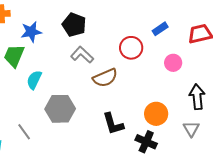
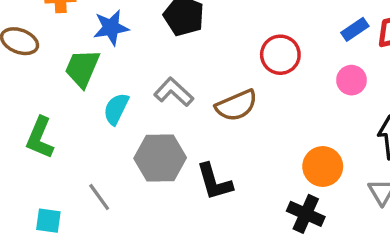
blue rectangle: (160, 29) -> (355, 29), moved
gray L-shape: (82, 55) -> (174, 92), moved
black L-shape: (113, 124) -> (214, 182), moved

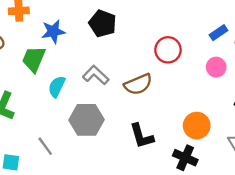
black L-shape: (214, 182) -> (142, 136), moved

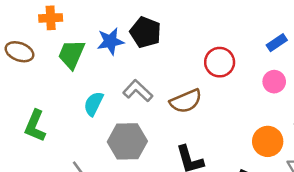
blue star: (53, 31) -> (110, 41), moved
green trapezoid: (34, 59) -> (71, 54), moved
orange circle: (197, 126) -> (268, 141), moved

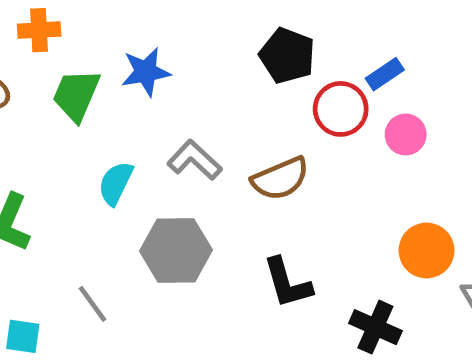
black pentagon: (146, 32) -> (287, 56), moved
blue rectangle: (277, 43) -> (385, 74), moved
pink circle: (274, 82) -> (406, 134), moved

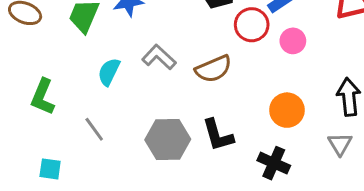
gray hexagon: (176, 250) -> (168, 140), moved
orange circle: (427, 250) -> (287, 110), moved
gray line: (92, 304) -> (94, 129), moved

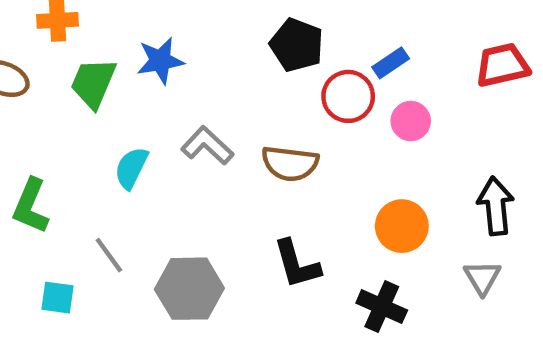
brown semicircle: (213, 69) -> (290, 163), turned 30
gray hexagon: (168, 140) -> (189, 289), moved
cyan square: (50, 169) -> (58, 298), moved

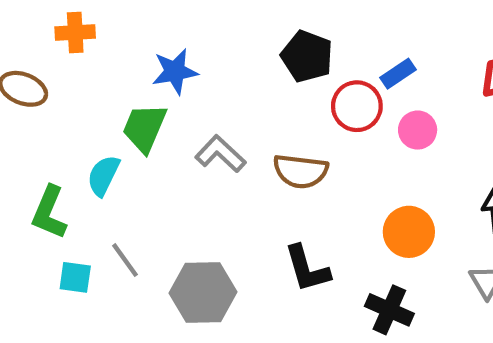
green trapezoid: (93, 83) -> (145, 128), moved
cyan semicircle: (131, 168) -> (103, 176), moved
cyan square: (58, 298) -> (75, 277), moved

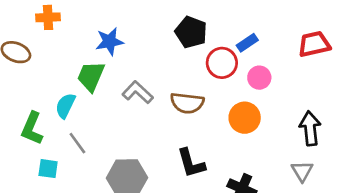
orange circle: (409, 232) -> (245, 118), moved
gray line: (125, 260) -> (77, 143), moved

